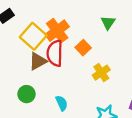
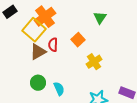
orange cross: (57, 31) -> (45, 17), moved
red semicircle: (55, 53) -> (53, 45), size x0.6
green circle: (26, 94) -> (38, 83), moved

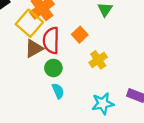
red semicircle: (53, 45) -> (51, 40), size x1.6
green circle: (38, 83) -> (53, 68), moved

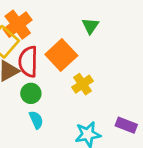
orange square: (80, 35) -> (61, 55), size x1.6

